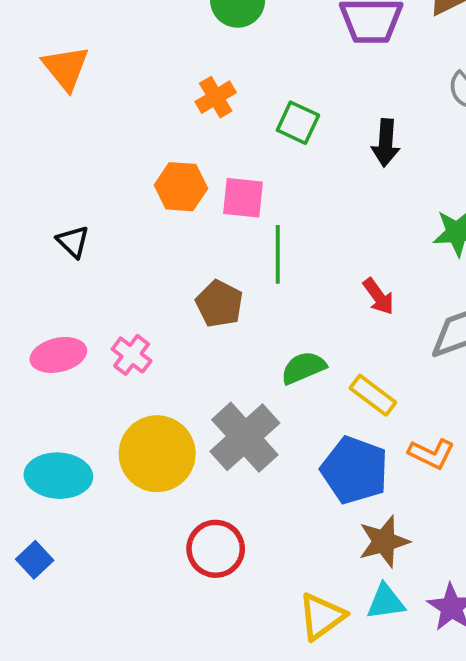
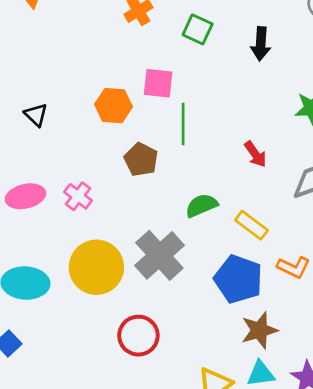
orange hexagon: (181, 187) -> (113, 106), moved

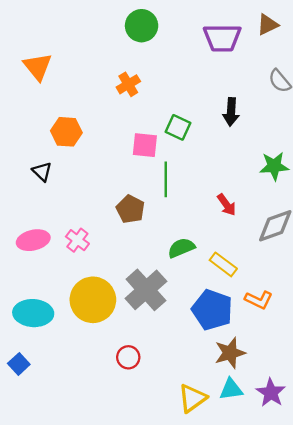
green square: (198, 29) -> (178, 127), moved
orange hexagon: (113, 106) -> (66, 132), moved
red circle: (138, 336) -> (128, 357), size x0.7

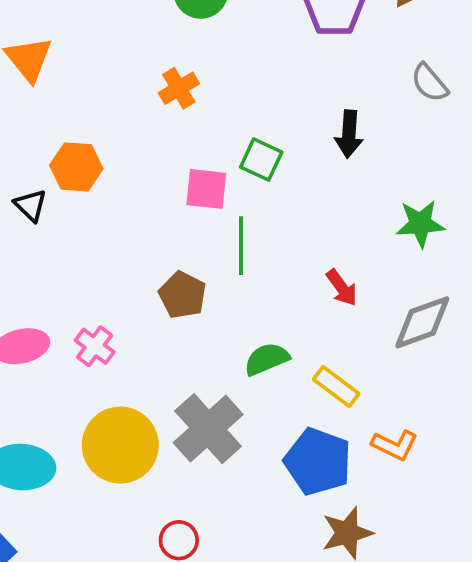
black triangle: (42, 172) -> (31, 205), moved

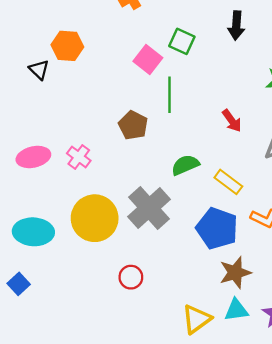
pink square: (206, 189) -> (148, 60), turned 32

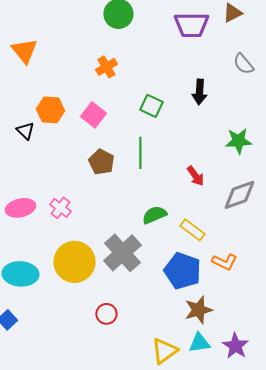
pink square: (148, 60) -> (93, 115), moved
brown pentagon: (133, 125) -> (101, 162), moved

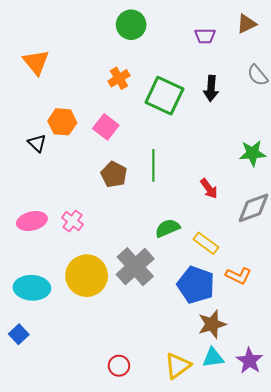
purple trapezoid: (191, 25) -> (205, 36), size x0.6
black arrow: (199, 92) -> (211, 88), moved
green square: (151, 106) -> (164, 96), moved, size x1.6
red circle: (106, 314) -> (119, 366), moved

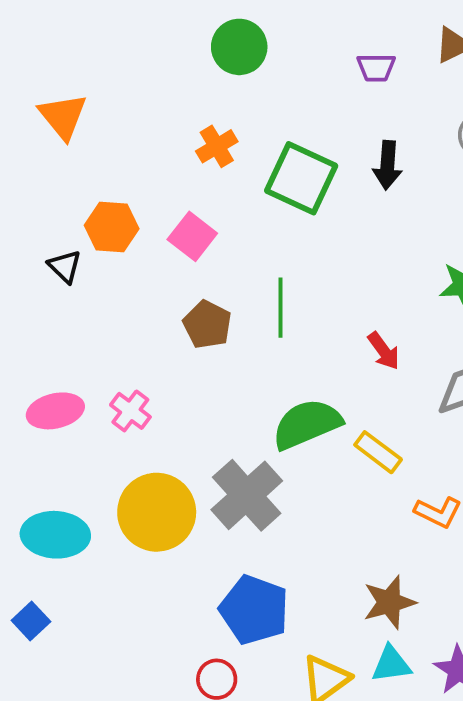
green semicircle: (168, 228) -> (307, 424), size x1.5
blue pentagon: (196, 285) -> (254, 610), moved

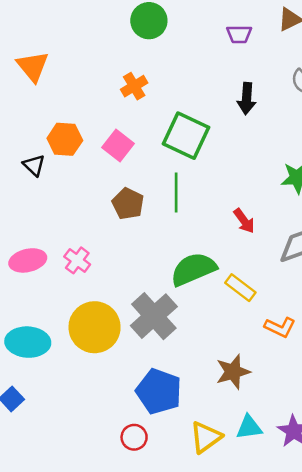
green square: (301, 178) -> (186, 136), moved
brown star: (389, 602) -> (233, 372), moved

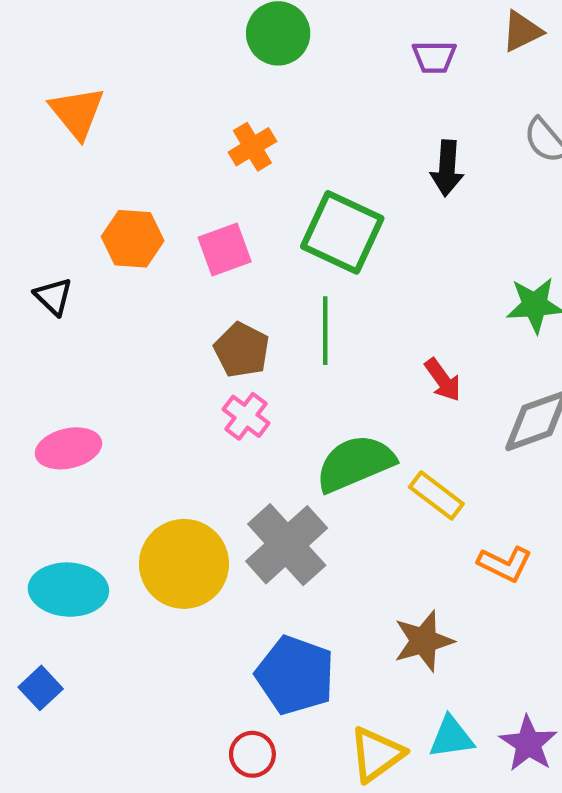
pink square: (118, 145) -> (225, 249), turned 32
black triangle: (34, 165) -> (53, 296), moved
pink cross: (77, 260) -> (246, 416), moved

